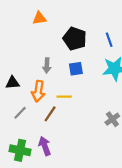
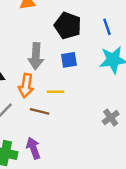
gray arrow: (47, 65) -> (36, 56), size x1.5
brown line: (50, 114) -> (40, 111), turned 70

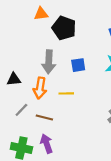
black pentagon: (68, 26) -> (64, 28), moved
brown line: (40, 111) -> (44, 117), moved

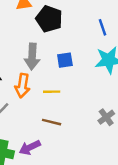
brown line: (44, 117) -> (52, 122), moved
purple arrow: (47, 144) -> (30, 148), turned -96

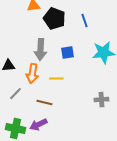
blue line: (103, 27) -> (84, 21), moved
gray cross: (106, 117) -> (101, 100), turned 32
brown line: (52, 122) -> (44, 103), moved

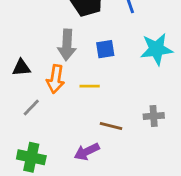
brown line: (44, 103) -> (111, 126), moved
purple arrow: (38, 125) -> (87, 152), moved

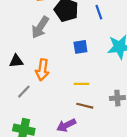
gray arrow: (67, 45) -> (40, 27), moved, turned 30
yellow line: (90, 86) -> (82, 84), moved

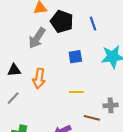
gray line: (24, 92) -> (13, 98), moved
brown line: (85, 106) -> (92, 118), moved

